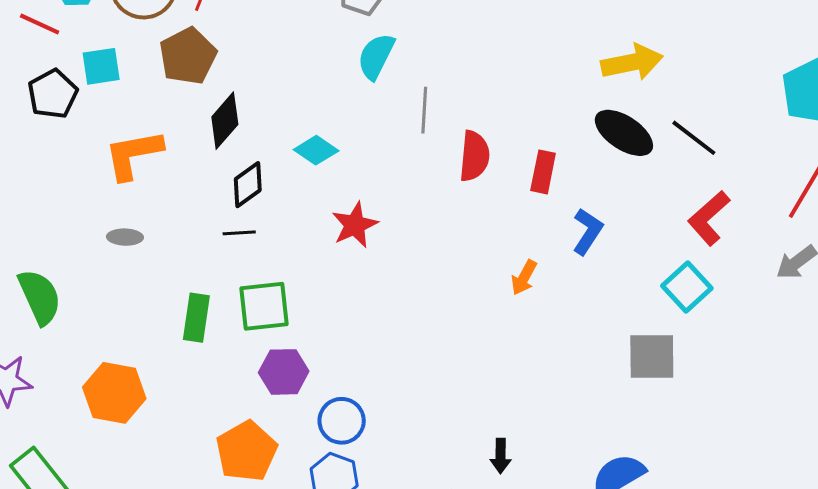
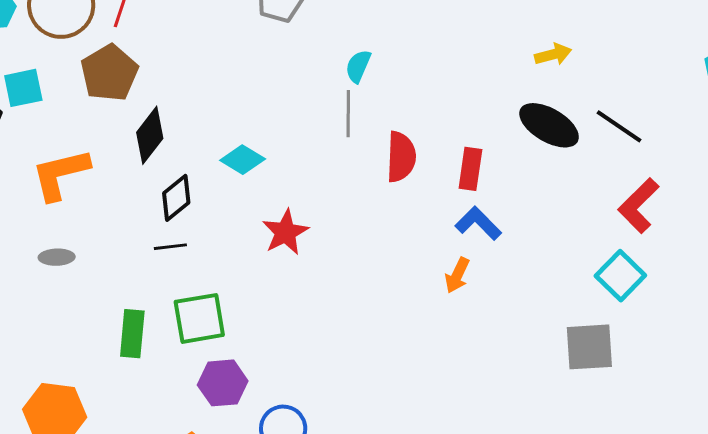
cyan semicircle: (376, 56) -> (358, 66), moved, size x0.7
yellow arrow: (632, 62) -> (553, 54), size x0.6
blue L-shape: (588, 231) -> (478, 223), moved, turned -75

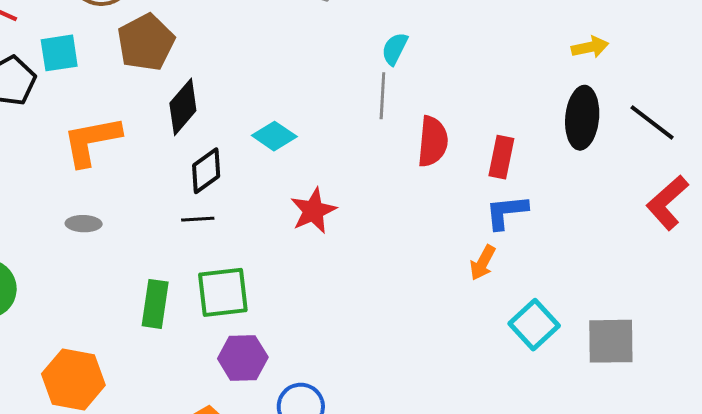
black ellipse: (549, 125) -> (582, 118), turned 62
blue L-shape: (478, 223) -> (506, 212), turned -54
cyan square: (620, 276) -> (534, 325), moved

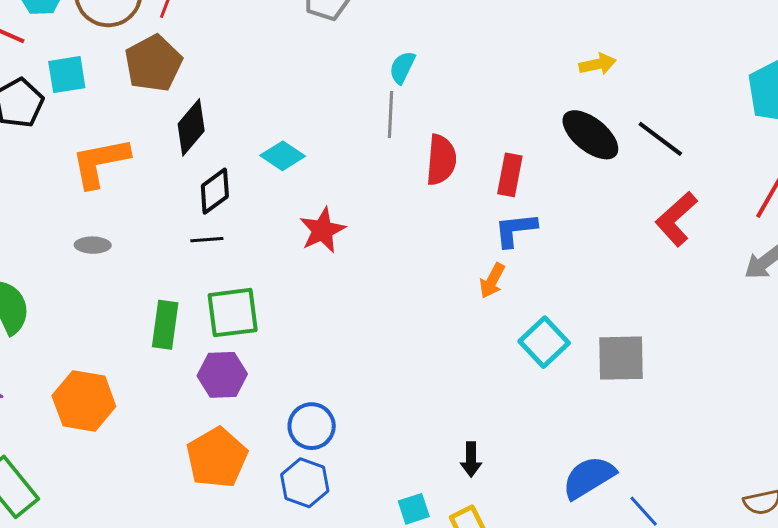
black ellipse: (582, 118) -> (590, 135), turned -56
purple hexagon: (243, 358) -> (222, 375), moved

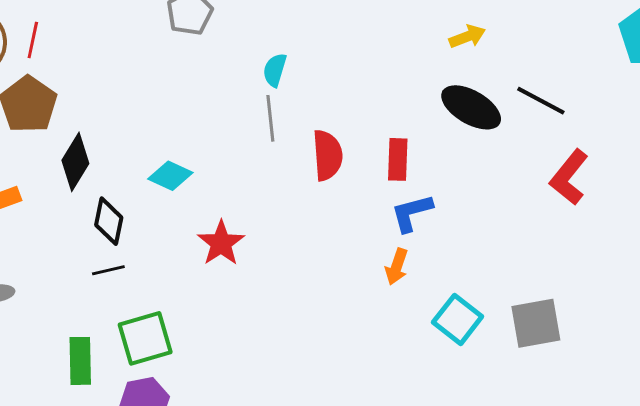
black diamond: (215, 191) -> (109, 221), turned -33

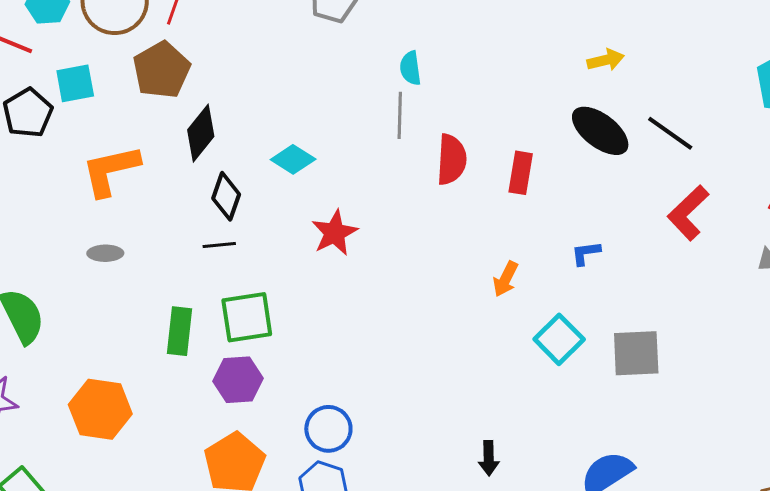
cyan semicircle: (275, 70) -> (410, 68), turned -32
blue L-shape: (412, 213) -> (586, 253), moved, size x0.7

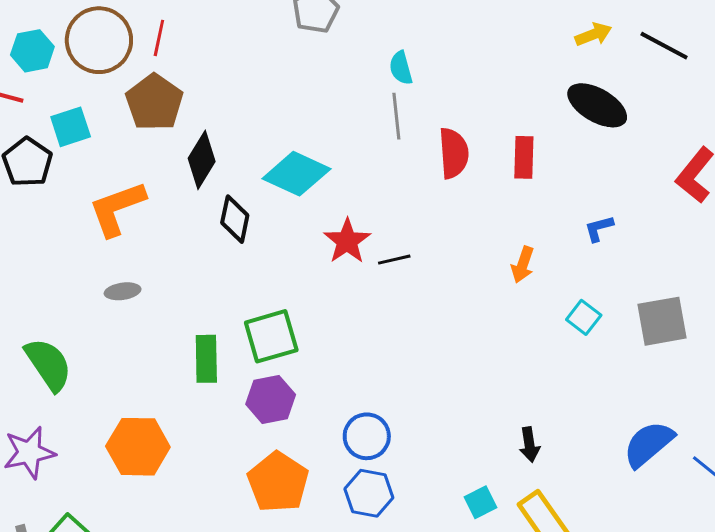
black line: (670, 133) -> (664, 46), moved
cyan diamond: (293, 159) -> (296, 174), size x1.5
black line: (219, 245) -> (394, 260), moved
cyan square: (559, 339) -> (584, 317), size x0.7

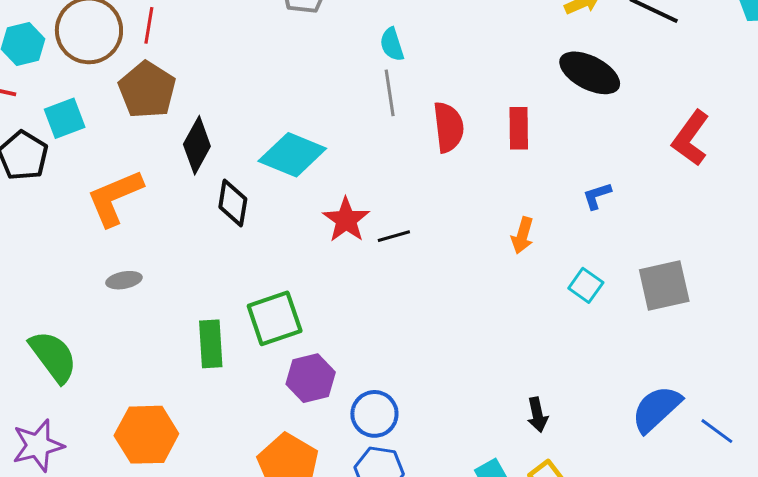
purple hexagon: (271, 399) -> (311, 378), moved

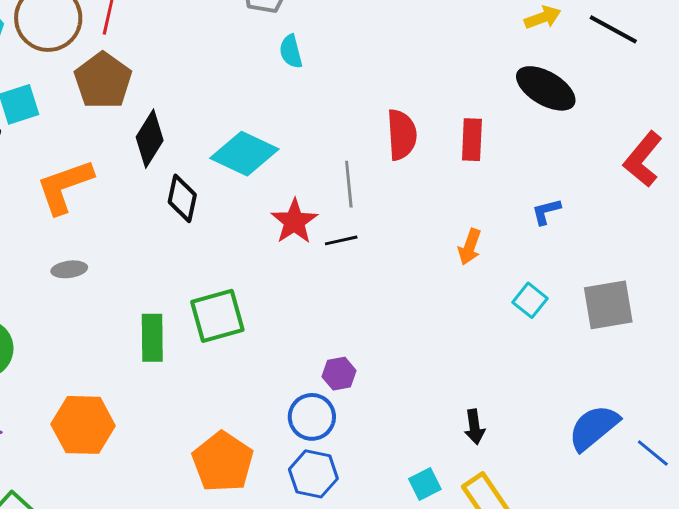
cyan semicircle: (392, 44) -> (291, 51), moved
gray line: (390, 93) -> (349, 184), moved
purple hexagon: (311, 378) -> (339, 374), moved, size x0.7

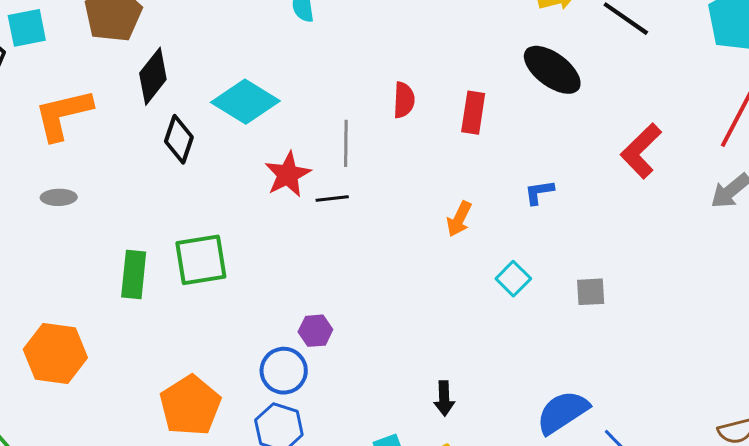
red semicircle: (402, 135) -> (404, 100), size x0.7
gray square: (608, 305) -> (591, 292), size x0.6

